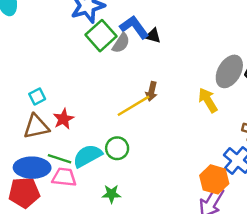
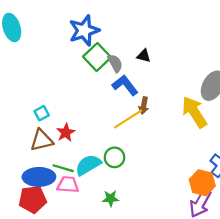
blue L-shape: (134, 27) -> (125, 85), moved
gray semicircle: (121, 43) -> (115, 63), turned -60
yellow arrow: (208, 100) -> (194, 112), size x1.4

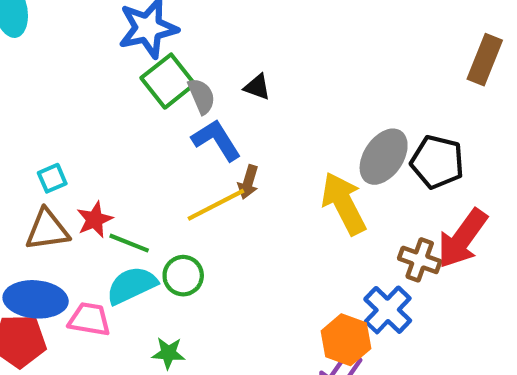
green line: (63, 168) -> (129, 243), moved

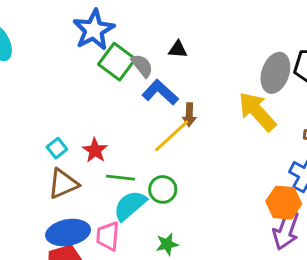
red star: (95, 220) -> (95, 150), moved
pink trapezoid: (89, 319) -> (108, 236), turned -80

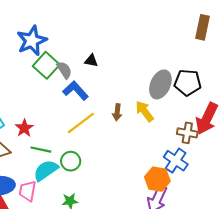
yellow arrow: (257, 112) -> (145, 111), size x0.7
brown arrow: (189, 115) -> (117, 112), moved

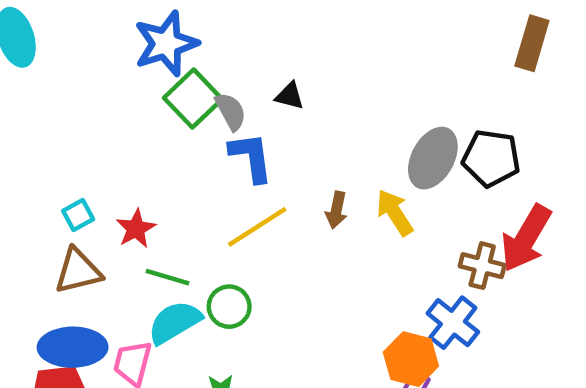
blue L-shape: (76, 91) -> (251, 157), turned 30

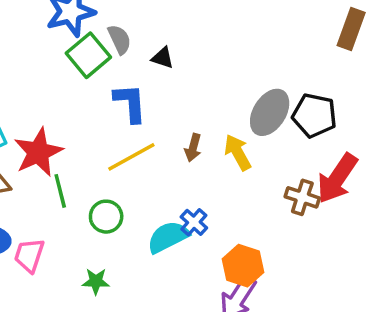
gray semicircle: (231, 111) -> (119, 39), moved
red star: (136, 229) -> (38, 152), size x1.6
green line: (168, 277) -> (60, 191), turned 56
cyan semicircle: (175, 322) -> (168, 237), moved
blue cross: (453, 323) -> (194, 222), moved, size x0.7

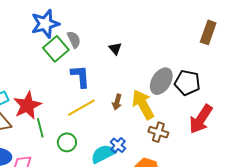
black triangle: (163, 58) -> (115, 49), moved, turned 32
yellow arrow: (238, 152) -> (143, 104), size x1.4
brown cross: (302, 197) -> (158, 132), moved

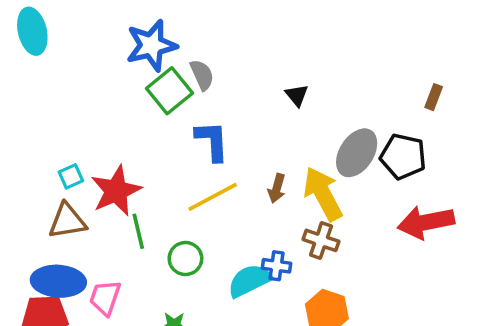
brown rectangle: (208, 32) -> (434, 97), moved, size x0.6
black triangle: (115, 49) -> (297, 95), moved
red arrow: (201, 119) -> (426, 222), turned 44
brown cross: (158, 132) -> (321, 240), moved
blue cross: (118, 145) -> (276, 266), turned -35

